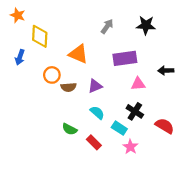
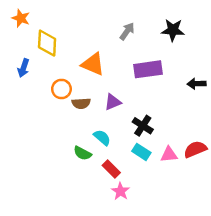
pink triangle: (138, 84) -> (169, 155), moved
black cross: (135, 111) -> (143, 126), moved
cyan semicircle: (97, 113) -> (102, 137), moved
red semicircle: (165, 126) -> (195, 149), turned -54
pink star: (130, 147) -> (120, 191), moved

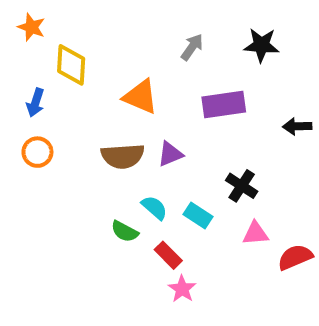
orange circle: (61, 89) -> (37, 152), moved
brown semicircle: (81, 103) -> (123, 156), size x1.5
black cross: (143, 126) -> (242, 186), moved
red semicircle: (195, 149) -> (295, 257), moved
cyan rectangle: (141, 152) -> (198, 216), moved

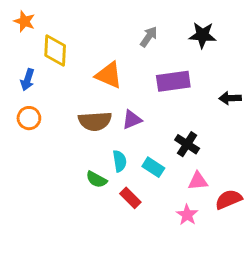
cyan semicircle: (154, 208) -> (120, 161), turned 40
pink star: (182, 289) -> (187, 215), moved

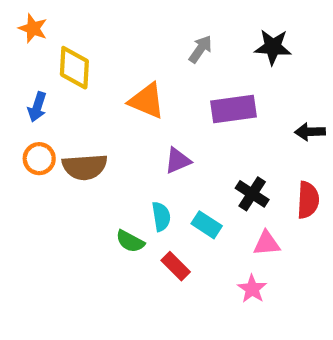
brown semicircle: (95, 121) -> (85, 167), moved
red semicircle: (229, 199) -> (308, 200), moved, turned 116

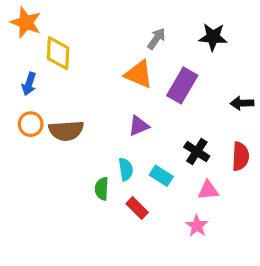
orange star: (33, 28) -> (26, 22), size x1.4
orange triangle: (147, 101) -> (139, 74), moved
purple rectangle: (234, 109) -> (182, 85), turned -52
green semicircle: (130, 241) -> (102, 189), turned 65

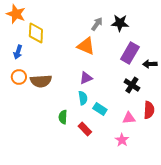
black star: (213, 37) -> (120, 23), moved
purple rectangle: (182, 85) -> (130, 53), moved
black cross: (197, 152) -> (132, 85), moved
red semicircle: (240, 156) -> (149, 110), moved
cyan semicircle: (126, 169) -> (83, 98), moved

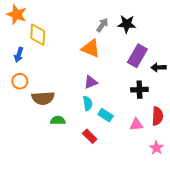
brown semicircle: (41, 81) -> (43, 98), moved
black cross: (132, 85) -> (139, 90), turned -35
green semicircle: (63, 117) -> (58, 120), moved, turned 88
pink star: (122, 140) -> (156, 148), moved

